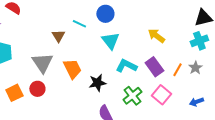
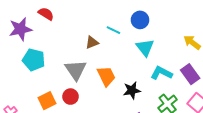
brown triangle: (58, 36) -> (92, 42), turned 40

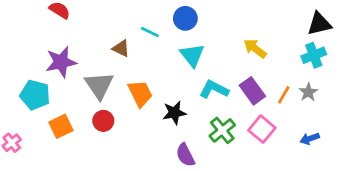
purple star: (20, 29) -> (61, 62), moved
brown triangle: (92, 42) -> (121, 48), turned 48
cyan pentagon: (34, 60) -> (35, 95), moved
red circle: (71, 97) -> (103, 121), moved

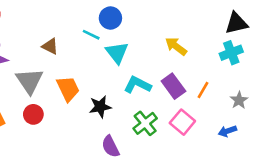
cyan line: (150, 32) -> (91, 35), moved
gray star: (308, 92) -> (239, 100), moved

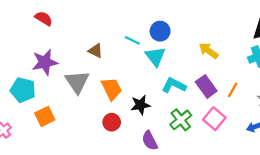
blue circle: (110, 18) -> (160, 31), moved
red circle: (33, 114) -> (112, 122), moved

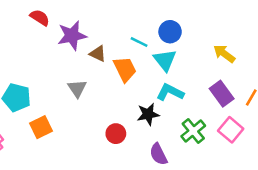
purple star: (45, 62) -> (72, 36), moved
gray triangle: (77, 82) -> (77, 88), size x0.7
cyan L-shape: (174, 85) -> (170, 92), moved
orange trapezoid: (112, 89) -> (125, 69), moved

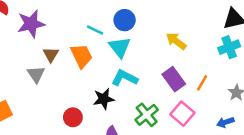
brown triangle: (98, 54) -> (51, 55), moved, turned 35

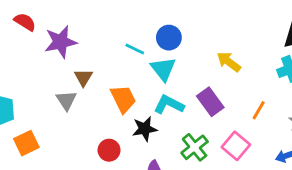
orange trapezoid: (81, 56) -> (123, 99), moved
purple rectangle: (174, 79) -> (210, 102), moved

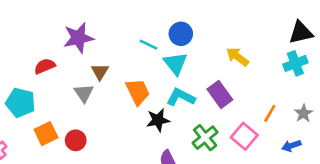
red semicircle: (25, 22) -> (45, 66), moved, turned -55
orange line: (259, 110) -> (270, 113), moved
red circle: (109, 150) -> (76, 140), moved

